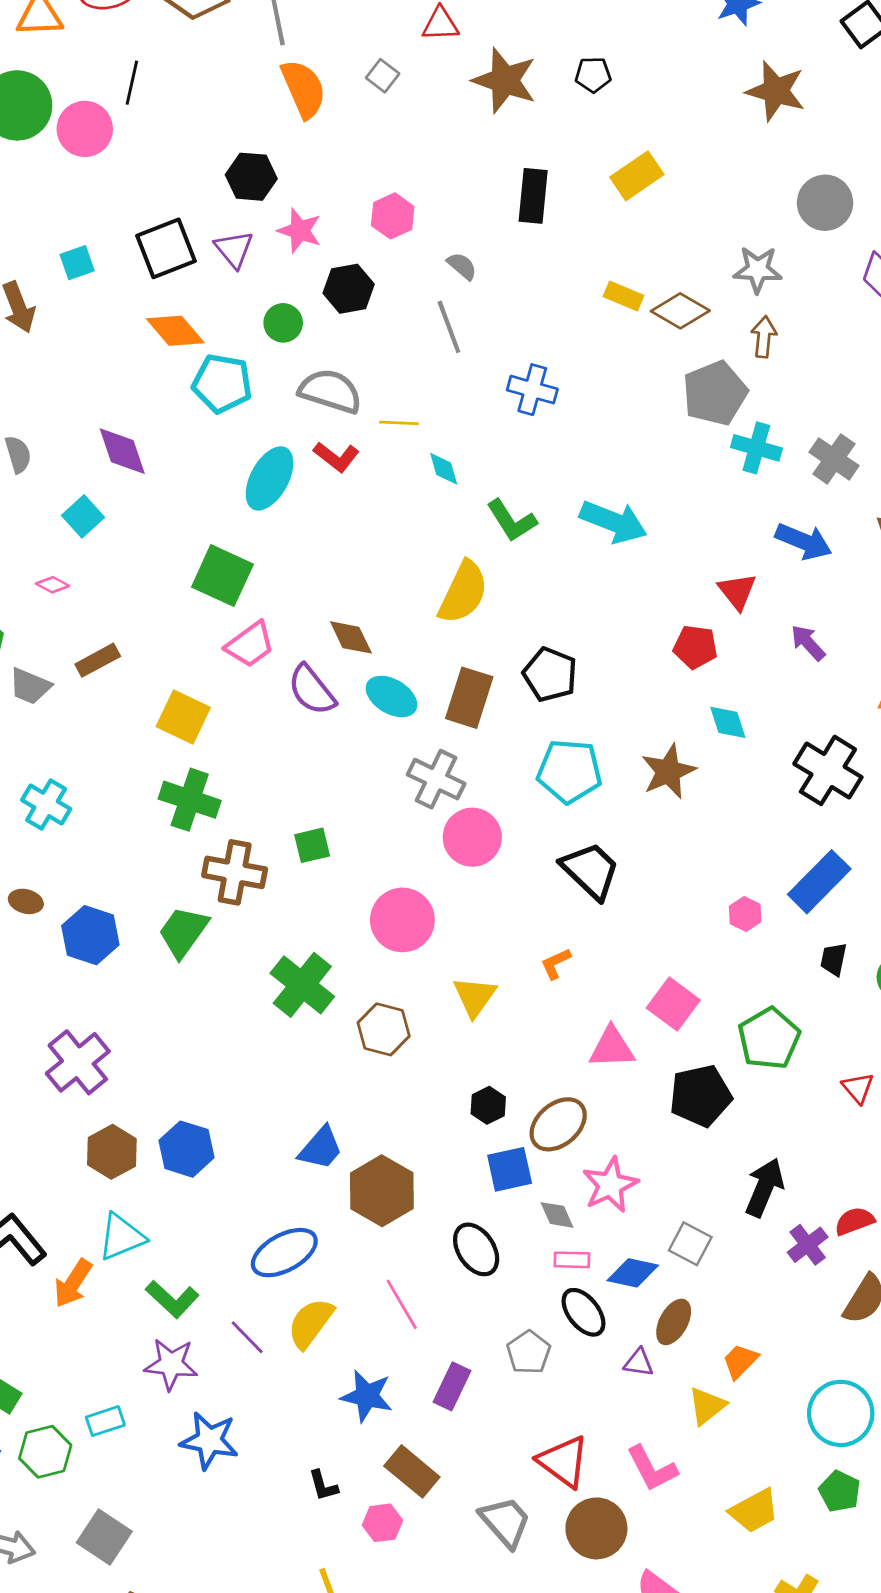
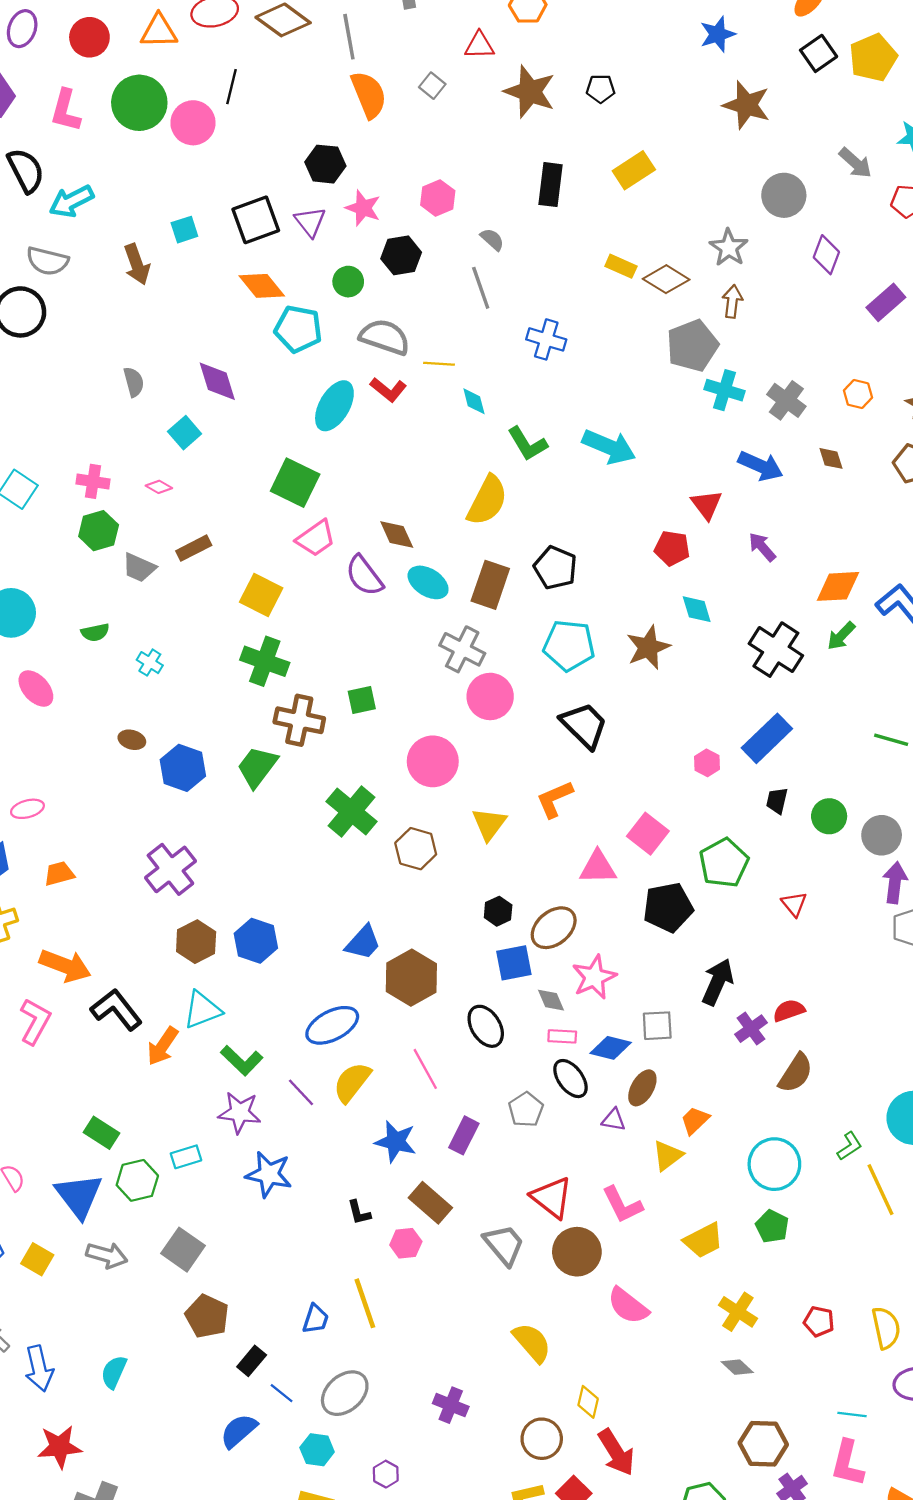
gray star: (758, 270) -> (729, 248), turned 30
cyan cross: (46, 804) -> (150, 663), size x0.7
orange L-shape: (556, 964) -> (555, 799), size x1.5
gray square: (690, 1244) -> (657, 1026), turned -32

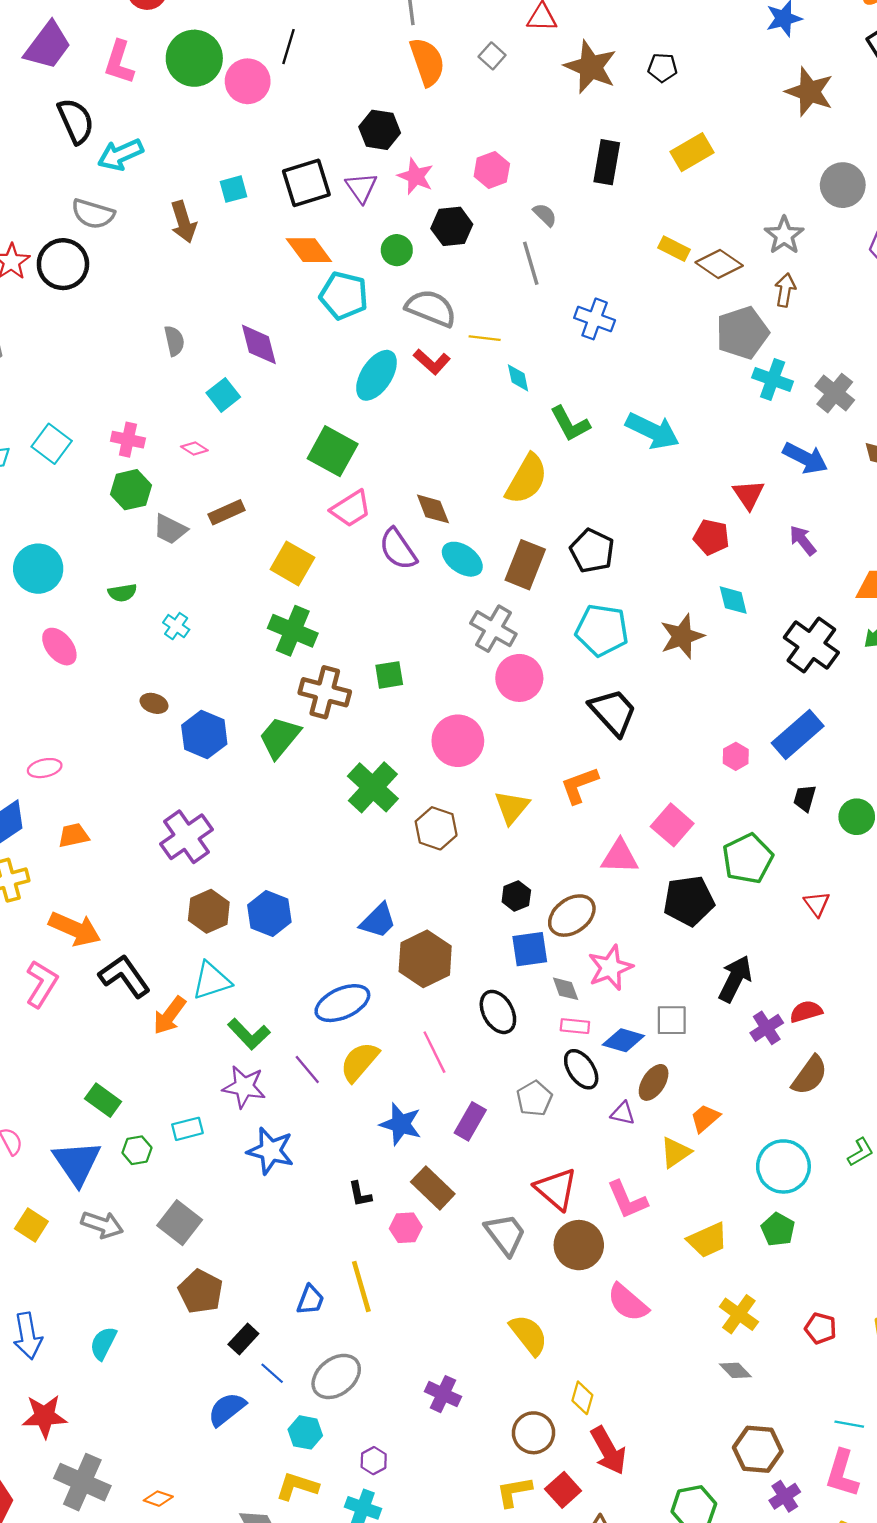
green hexagon: (137, 1180) -> (137, 1150), size x0.7

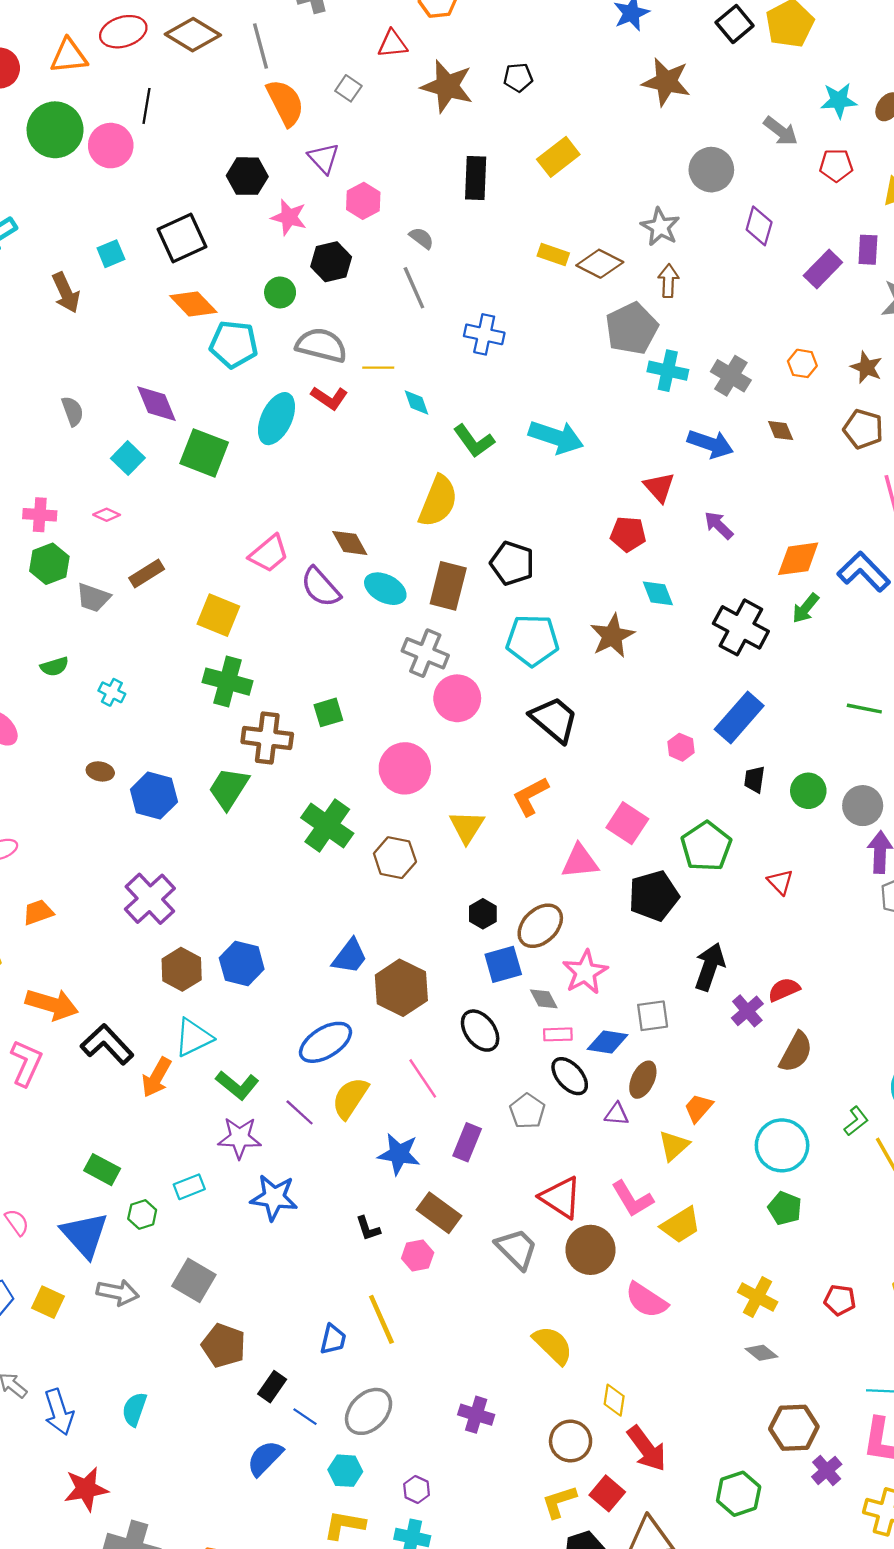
purple triangle: (361, 188) -> (324, 158), moved
green square: (333, 451) -> (204, 453), moved
yellow trapezoid: (708, 1240) -> (681, 1225), moved

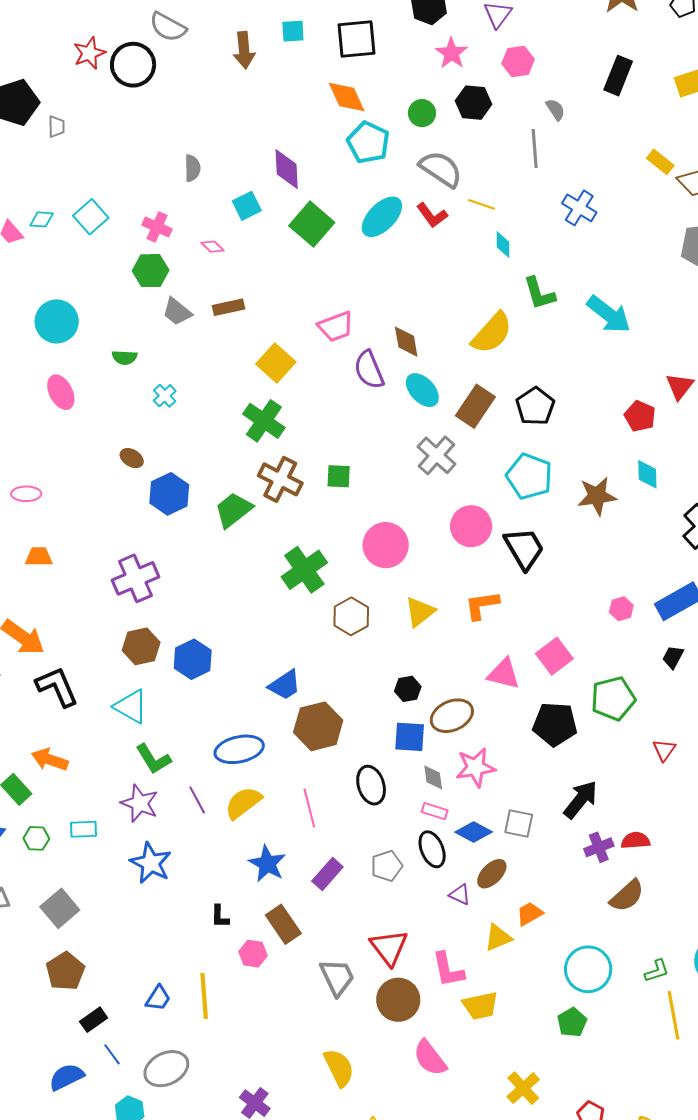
gray semicircle: (73, 411) -> (192, 168), moved
pink circle: (457, 698) -> (471, 526), moved
cyan triangle: (193, 1037) -> (131, 706), turned 36
orange arrow: (157, 1077) -> (50, 760), moved, turned 60

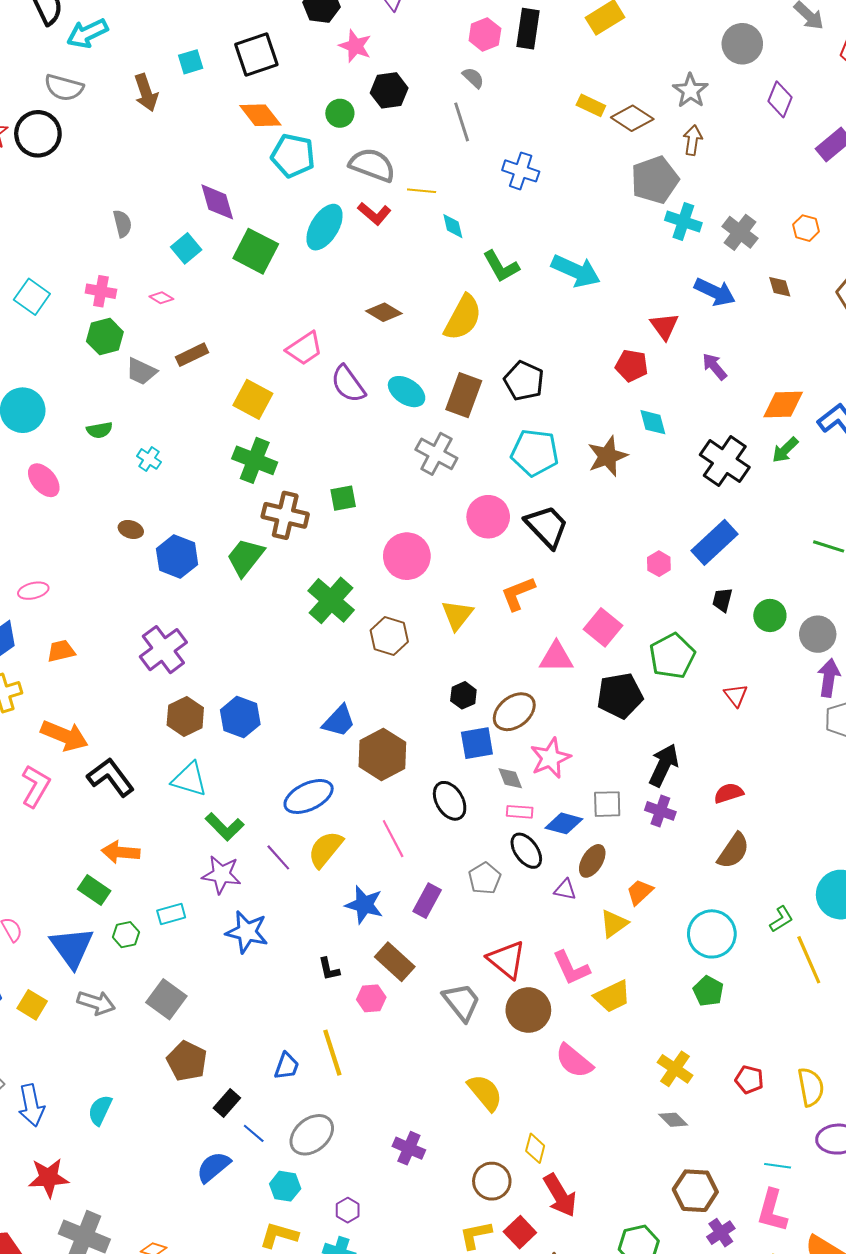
pink hexagon: (518, 61) -> (485, 35), moved
brown diamond: (406, 342) -> (384, 312), moved, turned -36
purple cross: (599, 847) -> (660, 811), moved, turned -36

